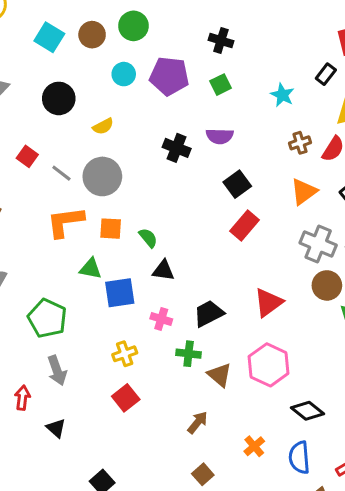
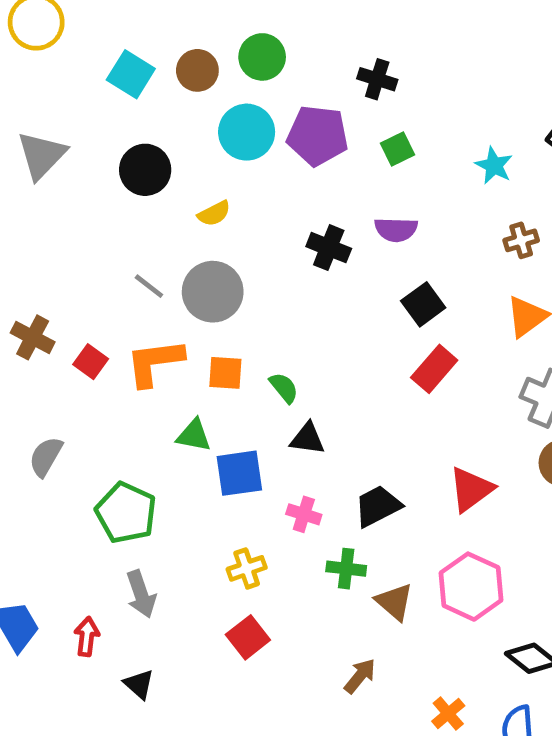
black cross: (221, 40) -> (377, 79), moved
cyan circle: (124, 74) -> (247, 132), size x1.5
red square: (27, 156) -> (91, 362), moved

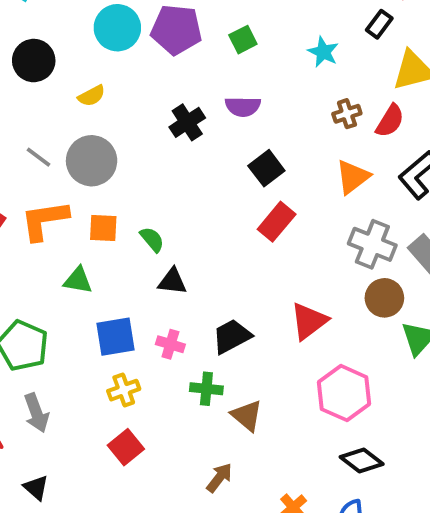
black cross: (329, 248) -> (187, 122), turned 36
blue square: (239, 473) -> (116, 337), moved
pink hexagon: (471, 587) -> (344, 393), moved

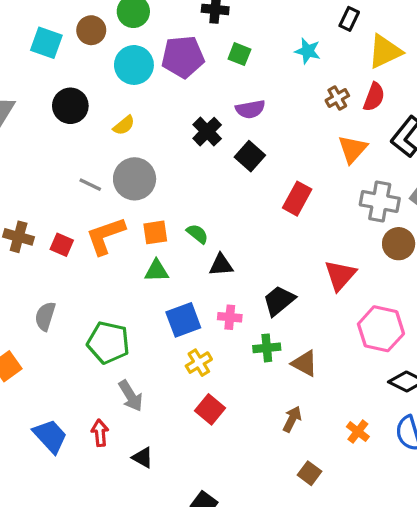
green square: (243, 40) -> (239, 54), turned -30
black square: (266, 168) -> (250, 156), moved
green triangle: (78, 280) -> (157, 271), moved

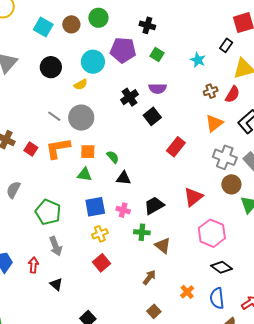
cyan circle: (134, 65) -> (93, 62), moved

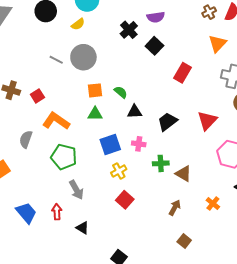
orange L-shape: (58, 148) -> (56, 121), moved, turned 52
red square: (31, 149) -> (37, 96), turned 32
black trapezoid: (154, 205) -> (167, 122), moved
orange cross: (187, 292) -> (213, 203), moved

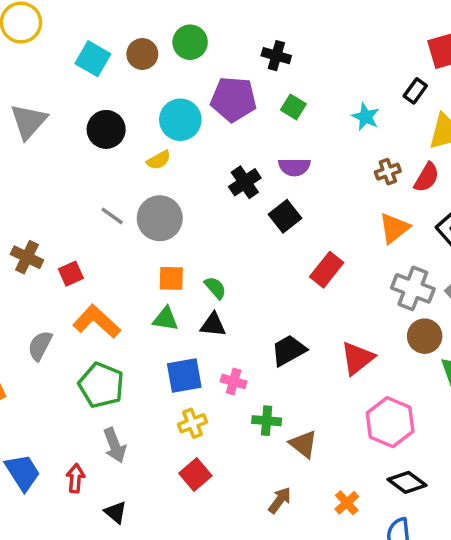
black triangle: (134, 112) -> (213, 325), moved

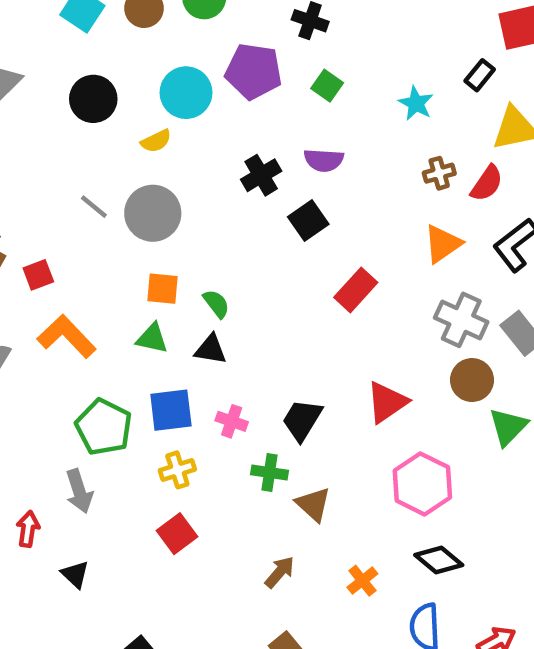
black trapezoid: (289, 350) -> (302, 420), moved, turned -33
green pentagon: (101, 385) -> (104, 427), moved

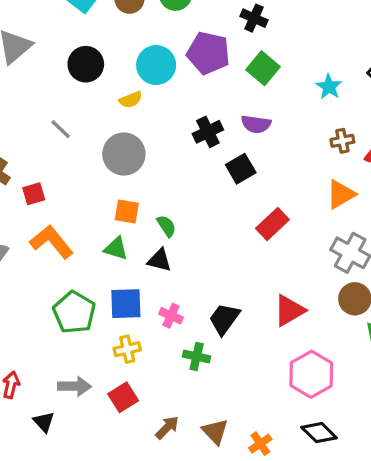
green square: (327, 86) -> (263, 68), size x1.4
gray line: (94, 207) -> (61, 129), moved
gray arrow: (79, 491) -> (75, 386), moved, turned -76
brown triangle: (313, 504) -> (215, 432), moved
brown arrow: (280, 572) -> (167, 427), moved

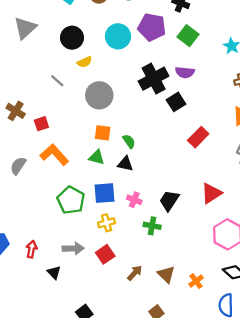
yellow semicircle: (131, 100) -> (85, 62), moved
black cross: (208, 132) -> (154, 79), size x1.5

